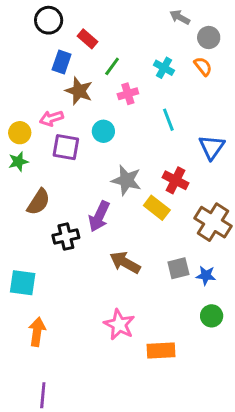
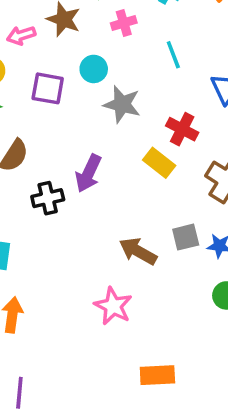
pink arrow: (51, 118) -> (21, 35), moved
gray star: (126, 180) -> (122, 104), moved
brown arrow: (125, 263) -> (138, 251), moved
orange rectangle: (161, 350) -> (157, 375), moved

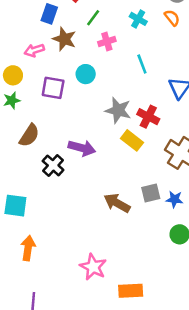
gray star: (122, 104) -> (118, 110), moved
purple arrow: (88, 173) -> (82, 148), turned -100
black cross: (48, 198) -> (53, 165), turned -35
pink star: (113, 306) -> (93, 267), moved

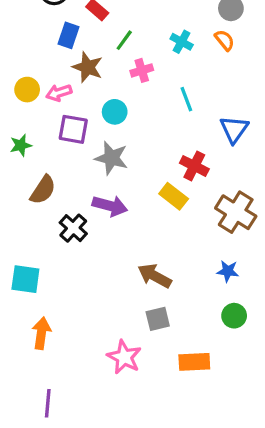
pink arrow: (34, 50) -> (59, 93), moved
yellow circle: (13, 75) -> (27, 90), moved
gray star: (118, 110) -> (111, 158), moved
gray square: (151, 193) -> (158, 319), moved
orange rectangle: (131, 291) -> (194, 362), moved

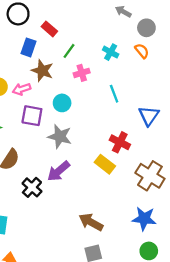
purple arrow: (110, 206) -> (59, 171), turned 125
blue star: (228, 271) -> (144, 219), size x1.5

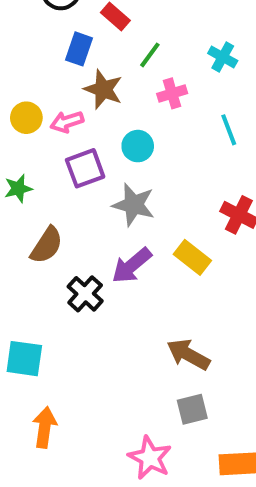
purple square: (32, 116) -> (85, 168), turned -30
yellow rectangle: (105, 164) -> (192, 257), moved

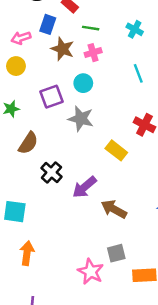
green line: (150, 55) -> (91, 28), turned 63
pink cross: (172, 93) -> (93, 53), moved
pink arrow: (67, 122) -> (21, 38), moved
purple arrow: (132, 265) -> (84, 187), moved
gray square: (192, 409) -> (116, 253), moved

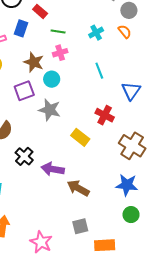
cyan cross: (135, 29) -> (96, 33), turned 32
brown star: (62, 49) -> (34, 62), moved
purple arrow: (84, 187) -> (53, 169), turned 50
pink star: (91, 272) -> (41, 242), moved

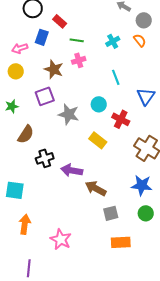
cyan circle: (52, 79) -> (99, 104), moved
black cross: (24, 156) -> (45, 158), turned 30
gray square: (80, 226) -> (111, 213), moved

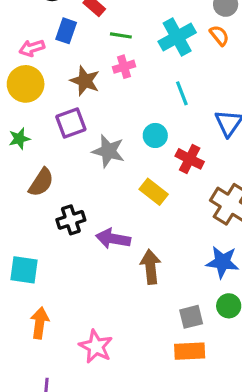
cyan cross: (113, 41) -> (177, 37), size x1.6
yellow circle: (16, 71) -> (26, 84), size x1.5
brown arrow: (96, 188) -> (151, 267), turned 55
gray square: (111, 213) -> (191, 317), moved

